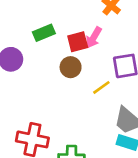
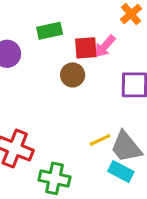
yellow line: (101, 87) -> (100, 140), moved

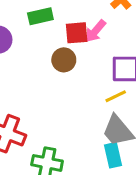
yellow line: (100, 140) -> (116, 96), moved
cyan rectangle: (121, 172) -> (113, 155), turned 50

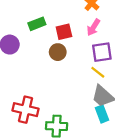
pink arrow: (95, 31) -> (93, 27), moved
yellow line: (116, 96) -> (98, 72), turned 72

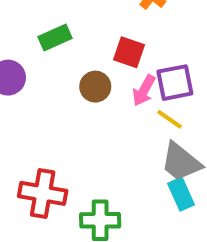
pink arrow: (93, 27) -> (144, 90), moved
red square: (64, 32) -> (129, 52), moved, turned 35

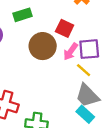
brown circle: (95, 87) -> (43, 46), size x1.5
cyan rectangle: (181, 194) -> (85, 114), turned -30

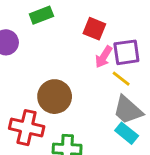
brown circle: (43, 46) -> (55, 97), moved

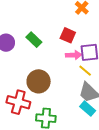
green rectangle: (41, 15) -> (34, 40), moved, turned 63
pink arrow: (104, 57) -> (74, 55), turned -126

